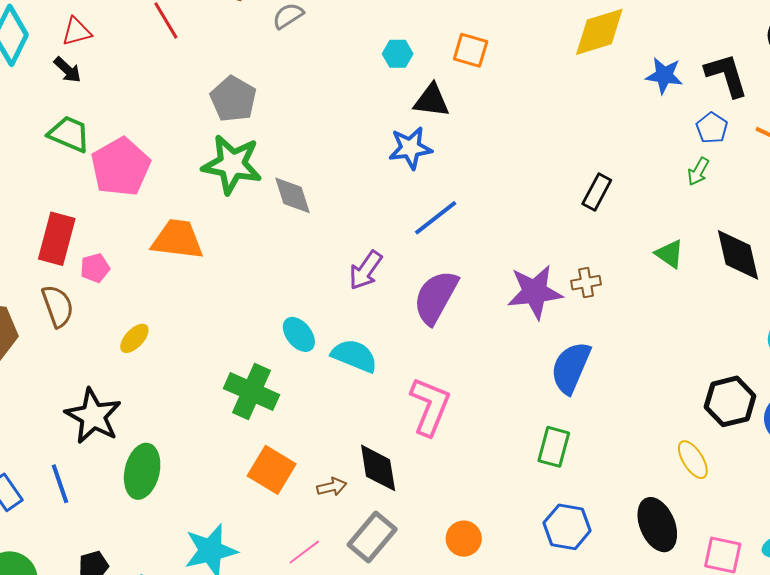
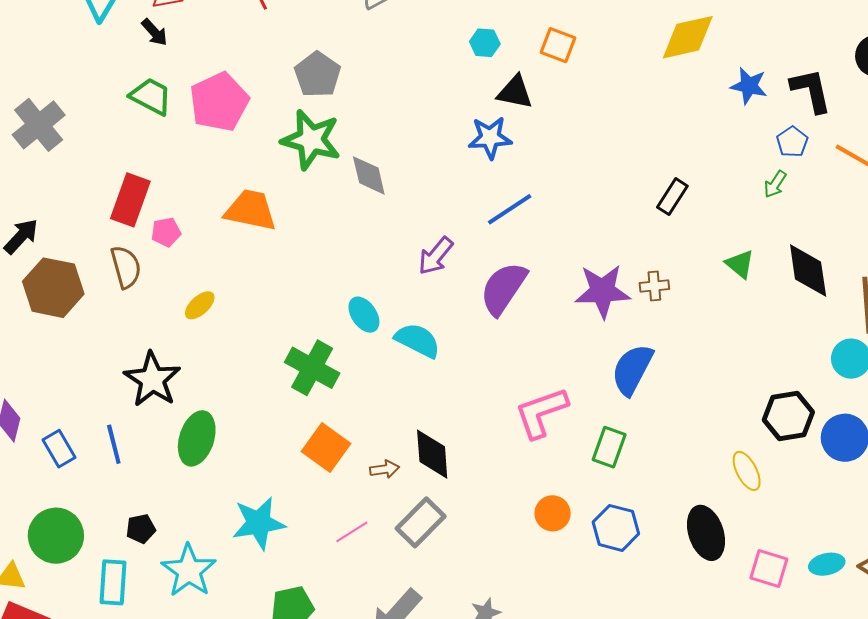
pink pentagon: (121, 167) -> (219, 102), moved
pink L-shape: (430, 406) -> (541, 413), moved, turned -136
orange circle: (464, 539) -> (553, 513), moved

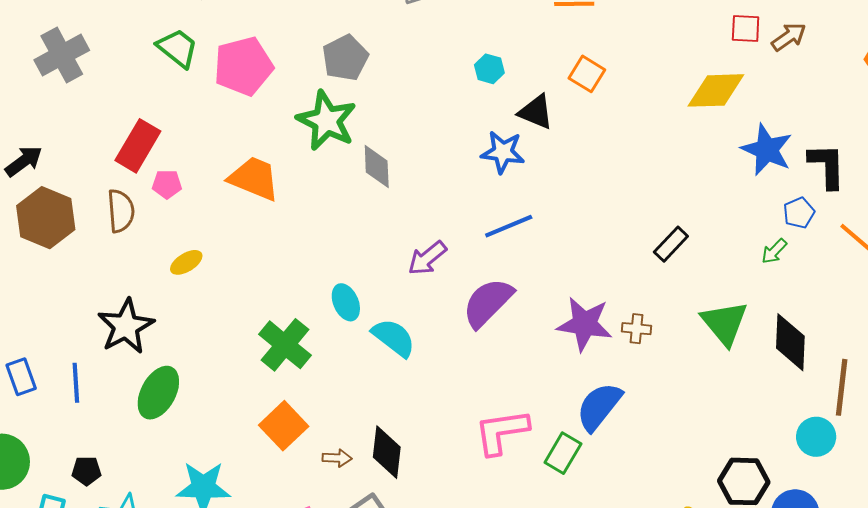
cyan hexagon: (485, 43) -> (489, 69), moved
blue star: (749, 86) -> (767, 150), size x1.4
green triangle: (740, 264) -> (725, 323), size x1.6
green rectangle: (609, 447) -> (563, 453), moved

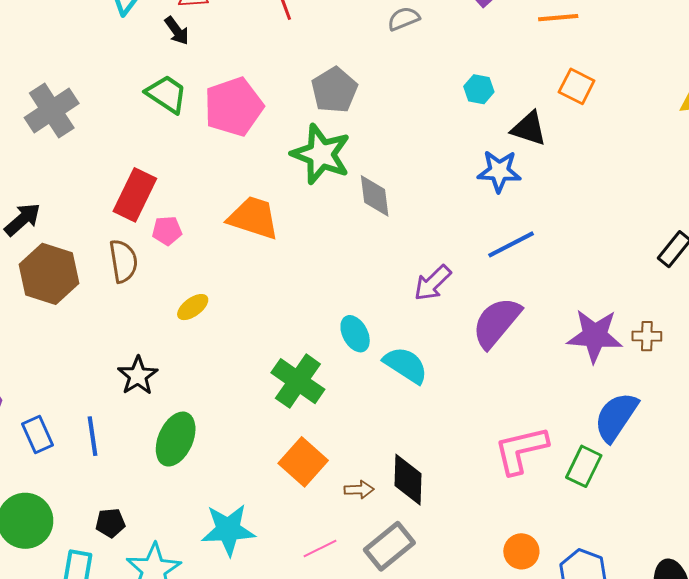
black star: (126, 326) -> (138, 376), size x0.7

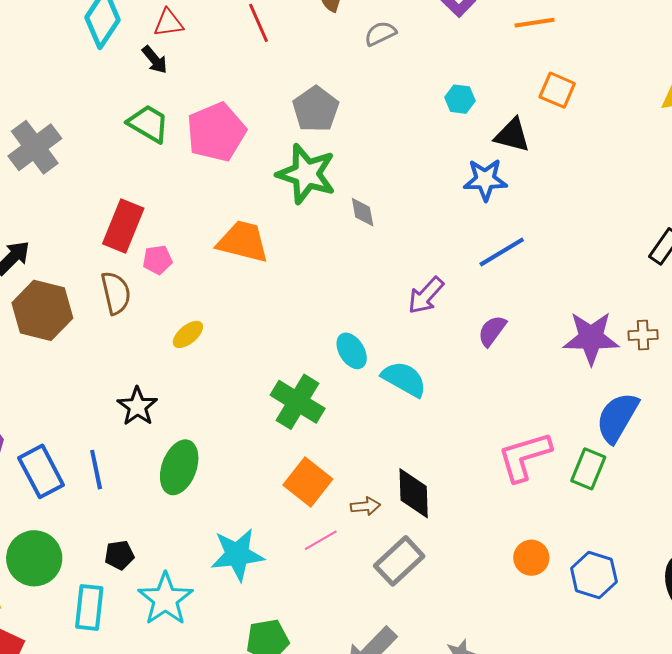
gray diamond: (375, 196) -> (363, 212), size x0.7
purple semicircle: (496, 322) -> (492, 331), size x0.6
blue rectangle: (38, 434) -> (41, 471), size x1.4
pink line: (320, 549) -> (321, 540), moved

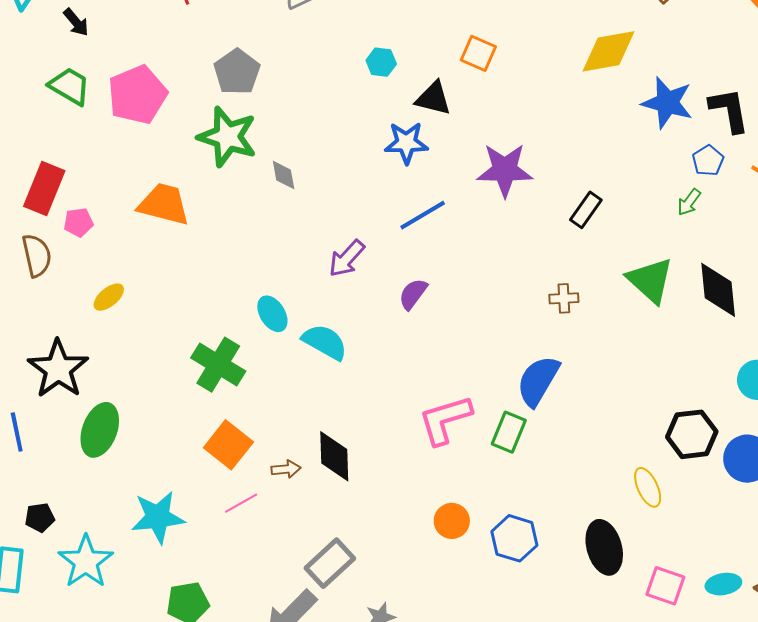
purple star: (591, 338) -> (505, 170), moved
black star: (137, 406) -> (58, 369), size x1.5
gray rectangle: (399, 561) -> (330, 563), moved

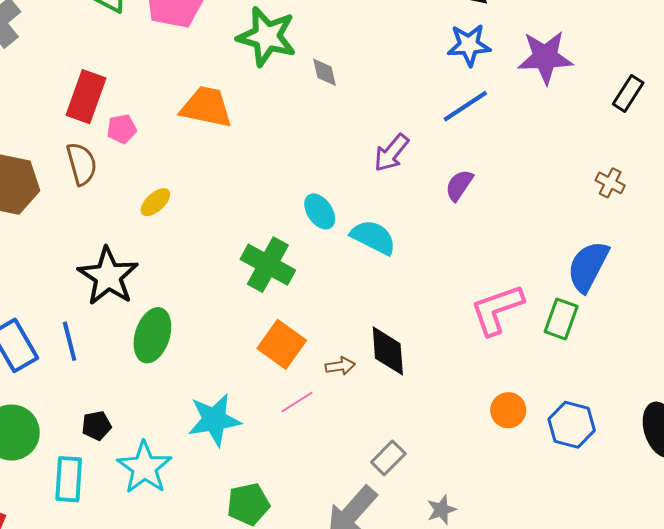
blue star: (406, 143) -> (469, 45), moved
brown cross: (564, 298) -> (610, 183), turned 32
gray rectangle: (330, 563) -> (388, 458), size x0.7

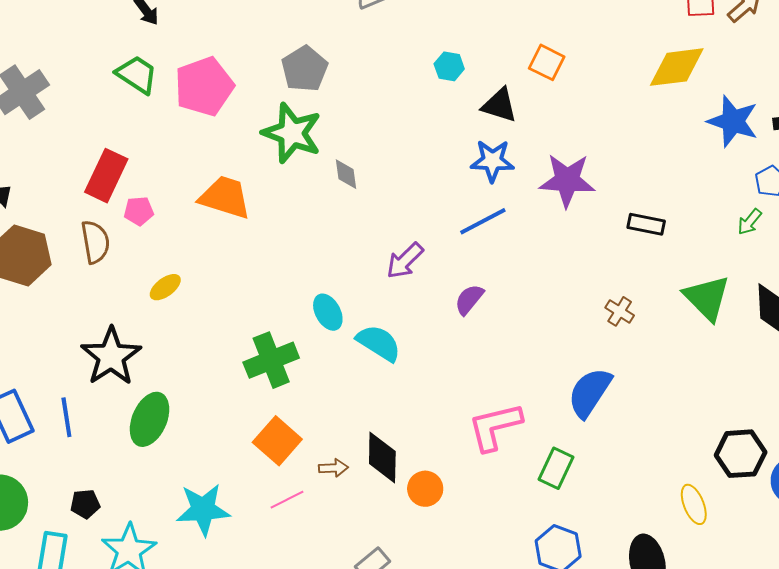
black rectangle: (628, 93) -> (646, 224), turned 63
green cross: (268, 265) -> (271, 360), turned 34
green rectangle: (561, 319) -> (556, 468), moved
orange circle: (508, 410) -> (425, 489), moved

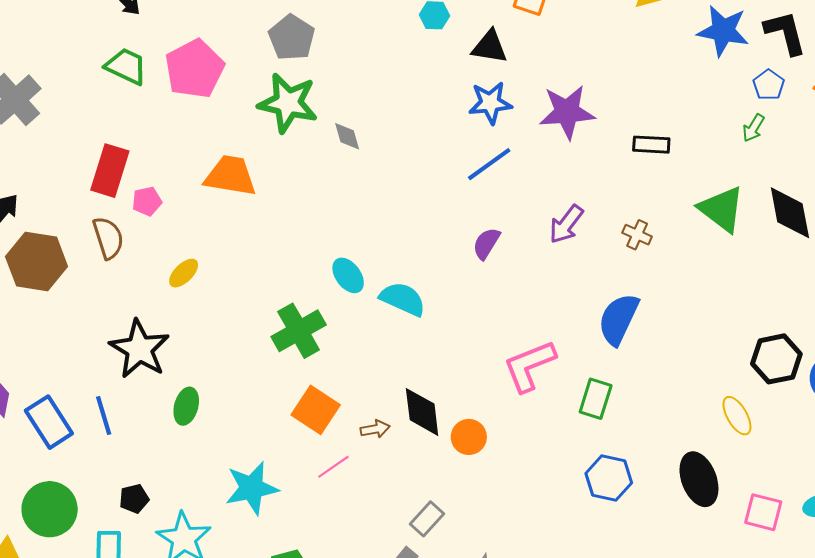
purple arrow: (405, 261) -> (566, 224), moved
green ellipse: (150, 419) -> (186, 406), size x0.7

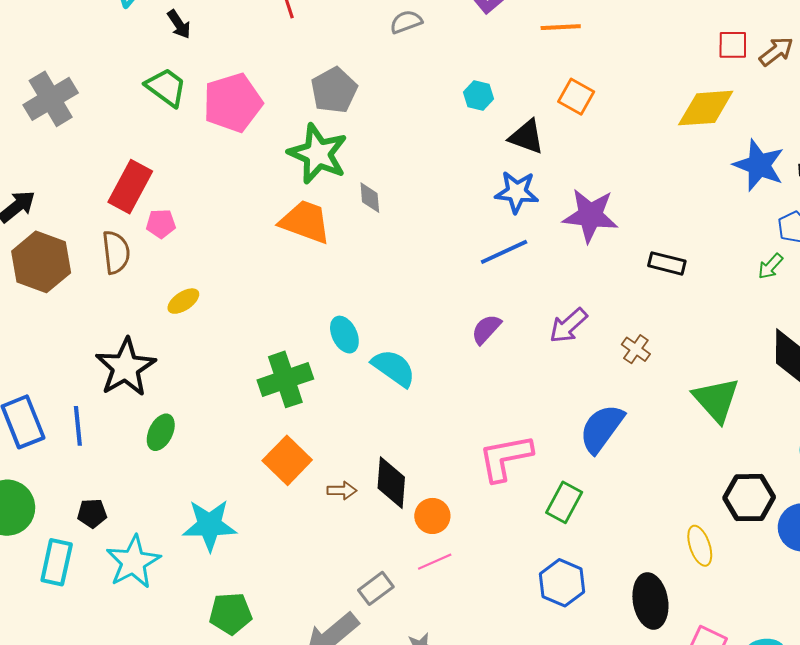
orange trapezoid: (230, 176) -> (305, 222), moved
green triangle: (722, 209) -> (716, 400), moved
pink line: (333, 467) -> (435, 562), moved

